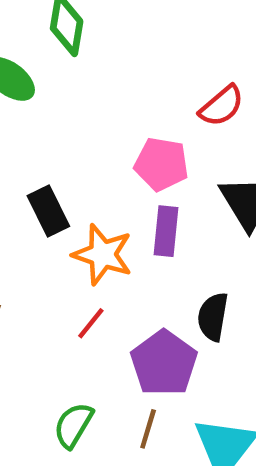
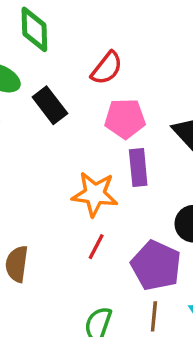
red semicircle: (222, 106) -> (107, 68), moved
black rectangle: (48, 211) -> (50, 105), moved

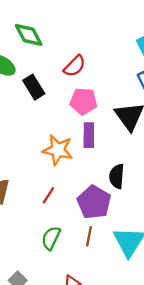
green diamond: (34, 29) -> (29, 35), turned -32
red line: (96, 247) -> (48, 195), moved

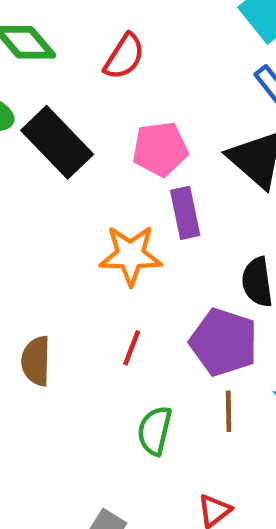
red semicircle: (75, 66) -> (124, 56), moved
black rectangle: (34, 87) -> (57, 142), size x1.4

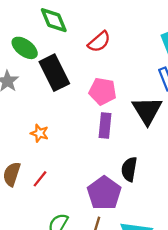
orange star: (131, 255) -> (40, 133), moved, size x0.6
red line: (132, 348) -> (40, 179), moved

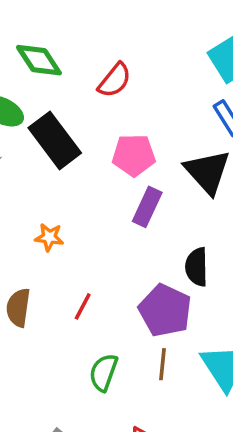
purple rectangle: (105, 125) -> (147, 207), turned 30
red line: (40, 179) -> (83, 306), moved

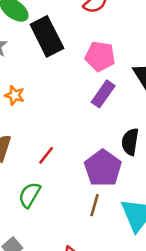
orange star: (49, 237) -> (15, 95), moved
green semicircle: (104, 372) -> (30, 195), moved

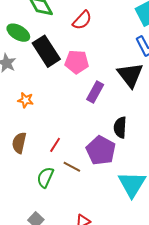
pink pentagon: (100, 56) -> (77, 62), moved
brown line: (94, 205) -> (72, 167), moved, turned -72

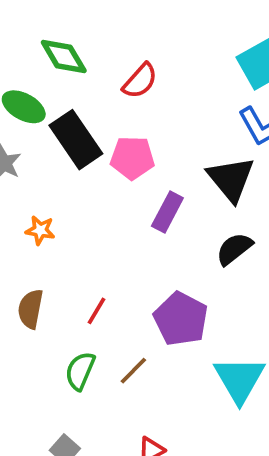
black semicircle: (120, 127) -> (234, 249), moved, turned 50
brown line: (72, 167) -> (133, 371), moved, turned -72

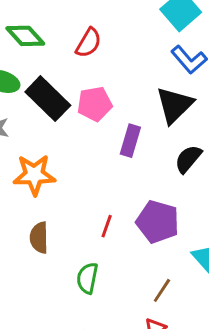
black triangle: (231, 179) -> (175, 105), turned 36
orange star: (40, 230) -> (34, 175), size x1.8
red line: (97, 311) -> (107, 226), moved
brown line: (133, 371) -> (162, 290), moved

